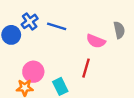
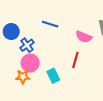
blue cross: (30, 21) -> (27, 45), moved

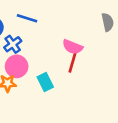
blue line: (50, 24) -> (27, 18), moved
pink semicircle: (84, 37) -> (73, 47), moved

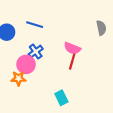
blue cross: (13, 44) -> (36, 52), moved
cyan rectangle: (45, 82) -> (61, 98), moved

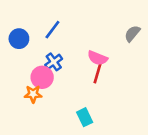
blue line: (35, 25) -> (52, 30), turned -70
gray semicircle: (101, 28) -> (132, 33), turned -128

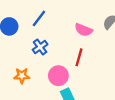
pink semicircle: (98, 58) -> (84, 30), moved
pink circle: (42, 77) -> (58, 76), moved

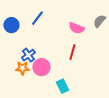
blue cross: (40, 47) -> (28, 55), moved
pink circle: (58, 76) -> (41, 67), moved

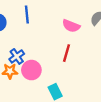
blue line: (37, 18) -> (27, 15), turned -42

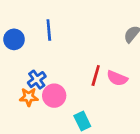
pink semicircle: (71, 26) -> (117, 78), moved

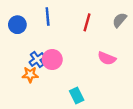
red line: (96, 76) -> (87, 22), moved
pink circle: (54, 96) -> (52, 60), moved

